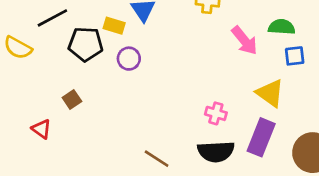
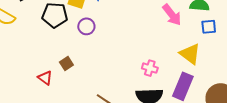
brown square: (72, 100) -> (66, 64), moved
red triangle: (41, 129) -> (45, 78), moved

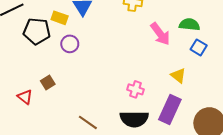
blue square: (209, 27) -> (199, 47), turned 35
yellow triangle: (190, 54) -> (178, 75), size x0.7

